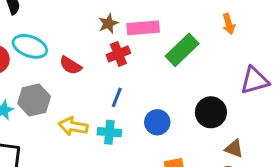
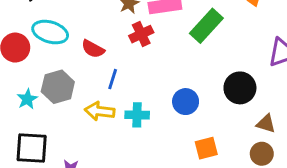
blue line: (117, 97) -> (113, 79), moved

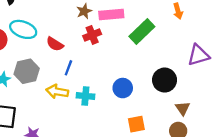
brown triangle: (266, 124) -> (183, 108), turned 35

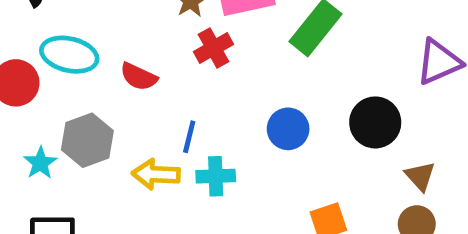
blue line: (68, 68) -> (189, 137), moved
blue circle: (123, 88) -> (288, 129), moved

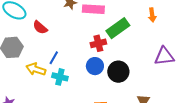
red cross: (213, 48) -> (98, 43), moved
black circle: (375, 122) -> (118, 72), moved

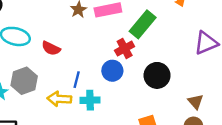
blue circle: (95, 66) -> (112, 71), moved

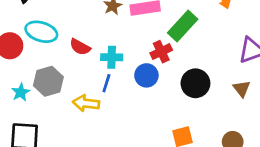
cyan cross: (90, 100) -> (112, 57), moved
brown triangle: (196, 102) -> (242, 89), moved

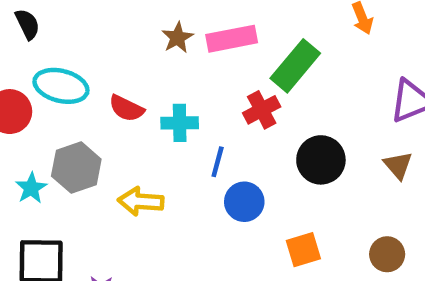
blue circle: (146, 75) -> (244, 202), moved
blue line: (106, 83) -> (218, 162), moved

